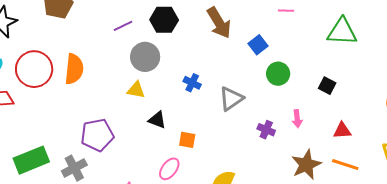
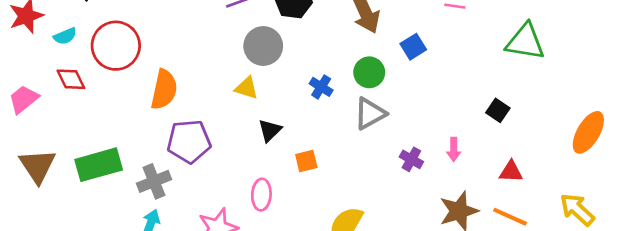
orange semicircle: (74, 69) -> (164, 90), moved
green circle: (278, 74) -> (369, 72), moved
black triangle: (157, 120) -> (270, 130), turned 48
orange square: (187, 140) -> (306, 161), turned -30
pink ellipse: (169, 169) -> (261, 195), moved, turned -40

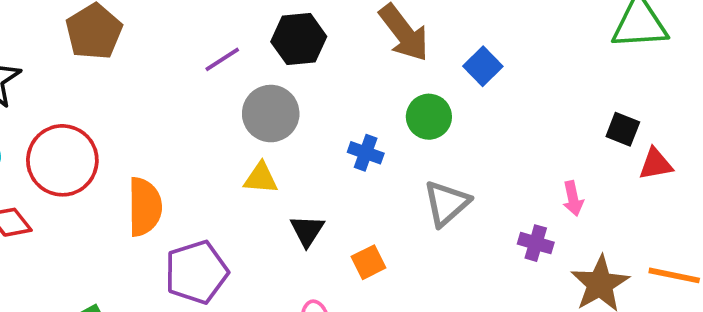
gray triangle: (370, 114) -> (446, 203), moved
purple cross: (411, 159) -> (536, 243), moved
red triangle: (511, 172) -> (656, 164), moved

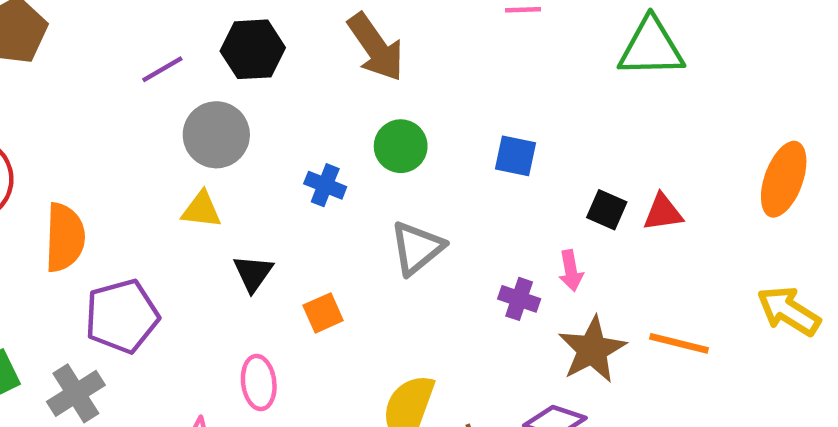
blue square: (483, 66) -> (516, 156), moved, turned -36
black square: (623, 129) -> (607, 210), moved
pink arrow: (573, 198) -> (571, 271), moved

